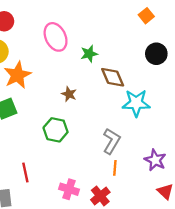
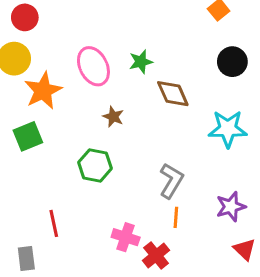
pink ellipse: (56, 37) -> (93, 66), moved
cyan star: (136, 103) -> (228, 129), moved
purple star: (155, 160) -> (231, 207), turned 30
pink cross: (69, 189) -> (126, 237), moved

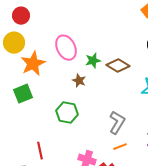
green star: (141, 62) -> (93, 61), moved
brown diamond: (173, 94) -> (118, 66), turned -35
orange line: (176, 217) -> (120, 147), turned 64

